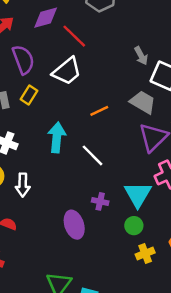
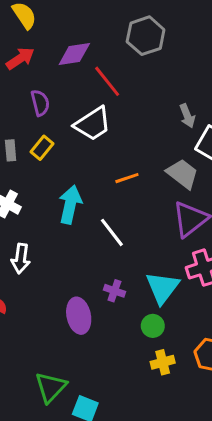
purple semicircle: (23, 60) -> (40, 103), size x0.7

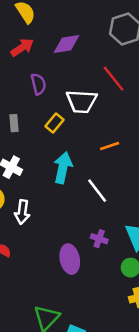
red line: (107, 81) -> (114, 79), moved
white trapezoid: (93, 124) -> (82, 101), turned 36
yellow rectangle: (42, 148) -> (54, 123), moved

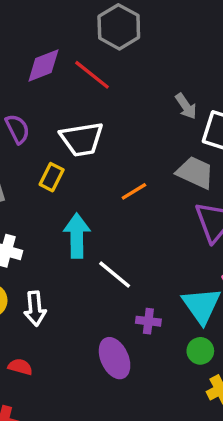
red line: (114, 79) -> (92, 75), moved
white line: (97, 191) -> (115, 275), moved

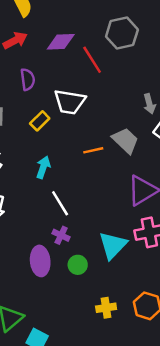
gray trapezoid: (195, 173) -> (125, 141), moved
cyan arrow: (77, 236) -> (43, 167), size x0.7
purple cross: (148, 321) -> (61, 235), moved
green circle: (200, 351) -> (78, 265), moved

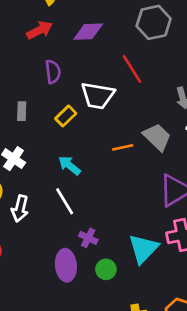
red line: (92, 60) -> (132, 69), moved
cyan arrow: (43, 167) -> (69, 165), turned -70
white line: (60, 203) -> (65, 201), moved

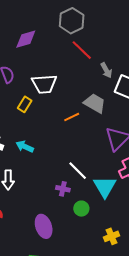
red line: (132, 69) -> (82, 50), moved
cyan arrow: (69, 165) -> (25, 146), moved
white line: (65, 201) -> (78, 171), moved
purple ellipse: (66, 265) -> (44, 226), moved

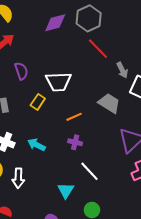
purple diamond: (26, 39) -> (55, 23), moved
orange line: (72, 117) -> (74, 117), moved
cyan triangle: (105, 187) -> (66, 191), moved, size x0.7
purple cross: (63, 189) -> (75, 142), moved

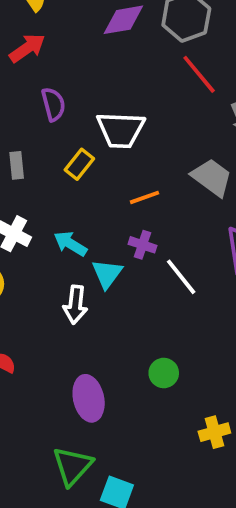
white line: (89, 171) -> (181, 277), moved
white arrow: (18, 178) -> (75, 305), moved
cyan triangle: (66, 191) -> (107, 274), moved

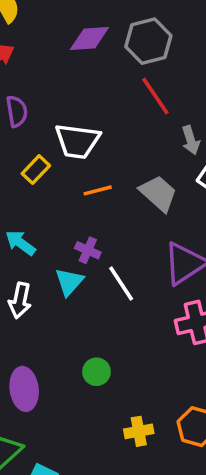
orange line: (144, 197) -> (98, 190), moved
cyan triangle: (107, 274) -> (69, 282), moved

